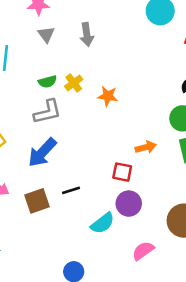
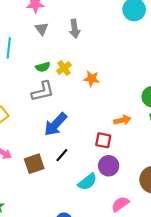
blue arrow: (42, 152) -> (55, 124), moved
black line: (71, 190) -> (62, 155), turned -32

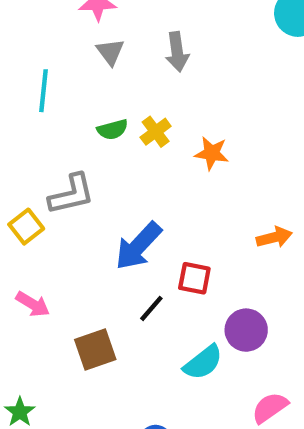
gray L-shape: (43, 91) -> (72, 194), moved
red square: (103, 140) -> (194, 278), moved
brown square: (34, 164) -> (95, 349), moved

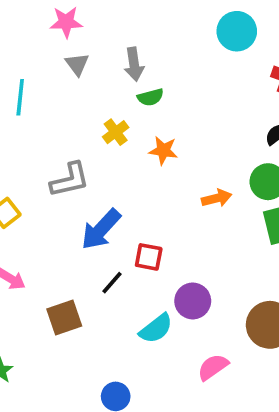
green semicircle: (112, 130) -> (151, 97), moved
gray L-shape: (72, 194) -> (70, 180), moved
orange arrow: (274, 237) -> (217, 198), moved

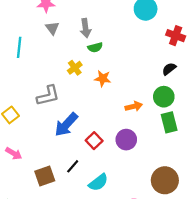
red square: (149, 257) -> (94, 141), turned 35
black line: (112, 283) -> (73, 166), moved
purple circle: (193, 301) -> (126, 140), moved

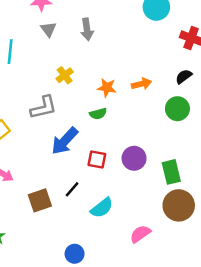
green semicircle: (95, 47) -> (98, 114), moved
yellow cross: (75, 68) -> (65, 75), moved
orange arrow: (134, 106) -> (141, 84), moved
green rectangle: (169, 122) -> (171, 172), moved
red square: (94, 141) -> (97, 160), turned -35

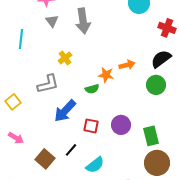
gray arrow: (87, 29) -> (83, 21), size x1.4
black semicircle: (184, 76) -> (161, 59), size x1.5
orange star: (107, 88) -> (106, 75), moved
brown square: (40, 200) -> (45, 159), turned -30

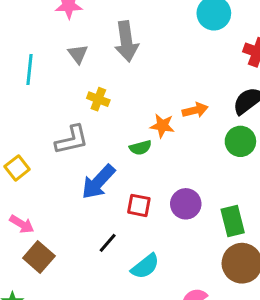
gray triangle: (52, 21) -> (78, 54), moved
yellow cross: (65, 58) -> (98, 99), turned -32
brown square: (45, 159) -> (39, 257), moved

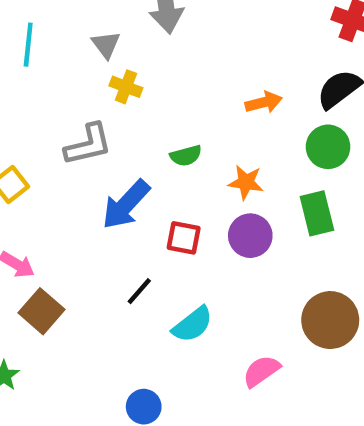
gray triangle: (78, 54) -> (106, 45), moved
orange star: (162, 126) -> (246, 182), moved
green rectangle: (233, 221) -> (317, 213), moved

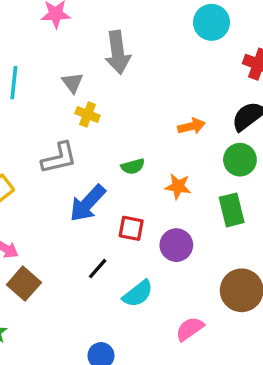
purple circle: (250, 236) -> (176, 245), moved

